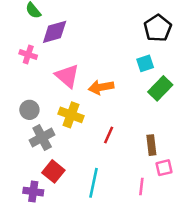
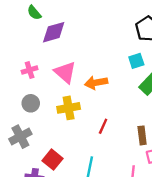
pink cross: (28, 55) -> (30, 70), moved, turned -35
yellow cross: (71, 115) -> (69, 108), turned -30
gray cross: (42, 138) -> (20, 137), moved

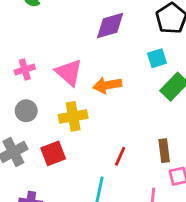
purple diamond: (54, 32) -> (110, 25), moved
red line: (103, 126) -> (120, 156), moved
red square: (53, 160) -> (53, 153), moved, turned 30

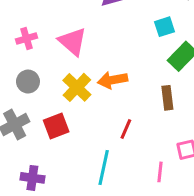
orange arrow: (107, 85) -> (113, 80), moved
yellow cross: (73, 116) -> (77, 87), turned -36
brown rectangle: (164, 151) -> (167, 98), moved

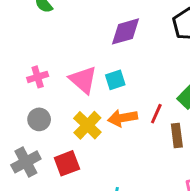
cyan square: (164, 27) -> (115, 80), moved
red line: (126, 129) -> (156, 114), moved

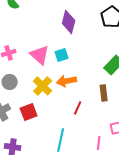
purple diamond: (126, 31) -> (69, 22), turned -60
red line: (156, 114) -> (78, 108), moved

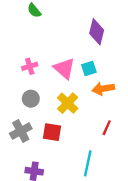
orange arrow: (67, 81) -> (103, 89), moved
red square: (29, 112) -> (52, 132), turned 30

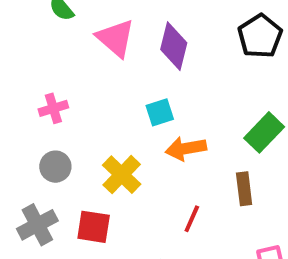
pink triangle: (64, 69) -> (116, 38), moved

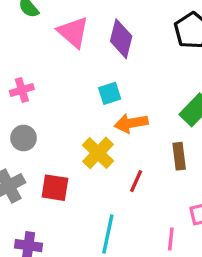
yellow cross: (122, 175) -> (98, 153), moved

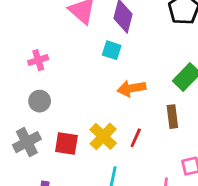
cyan square: (110, 93) -> (112, 50), moved, turned 36
yellow cross: (98, 153) -> (103, 136), moved

